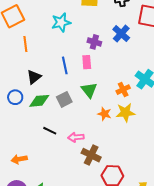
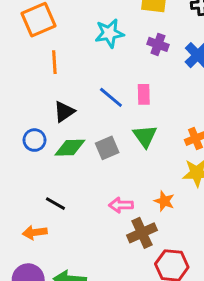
purple cross: (94, 42) -> (158, 44), moved
blue line: (65, 65) -> (111, 97), turned -42
orange star: (104, 114) -> (164, 201), moved
black line: (50, 131) -> (55, 204), moved
brown cross: (91, 155) -> (142, 233), turned 36

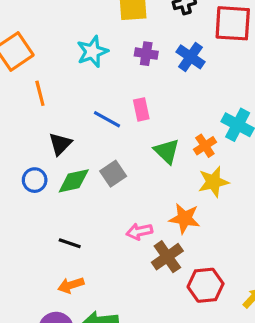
green triangle: (145, 136) -> (167, 151), moved
orange star: (164, 201) -> (185, 218), size x1.4
orange arrow: (35, 232) -> (71, 285), moved

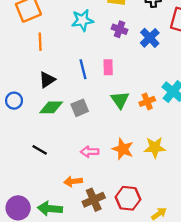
blue line: (107, 119) -> (83, 69), turned 36
blue circle: (35, 180) -> (14, 101), moved
yellow star: (213, 182) -> (155, 147), moved
brown cross: (167, 257) -> (94, 200), moved
orange arrow: (71, 285) -> (73, 181), moved

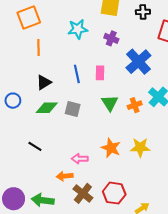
blue cross: (150, 38) -> (138, 62), moved, size x1.4
gray square: (80, 108) -> (73, 109), turned 35
pink arrow: (90, 152) -> (80, 159), moved
brown cross: (94, 200) -> (83, 193), turned -30

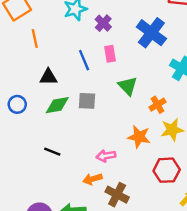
purple cross: (111, 38) -> (103, 23), moved, turned 32
black triangle: (44, 82) -> (48, 77), turned 42
orange cross: (135, 105) -> (157, 105), moved
red hexagon: (114, 193) -> (167, 170), moved

